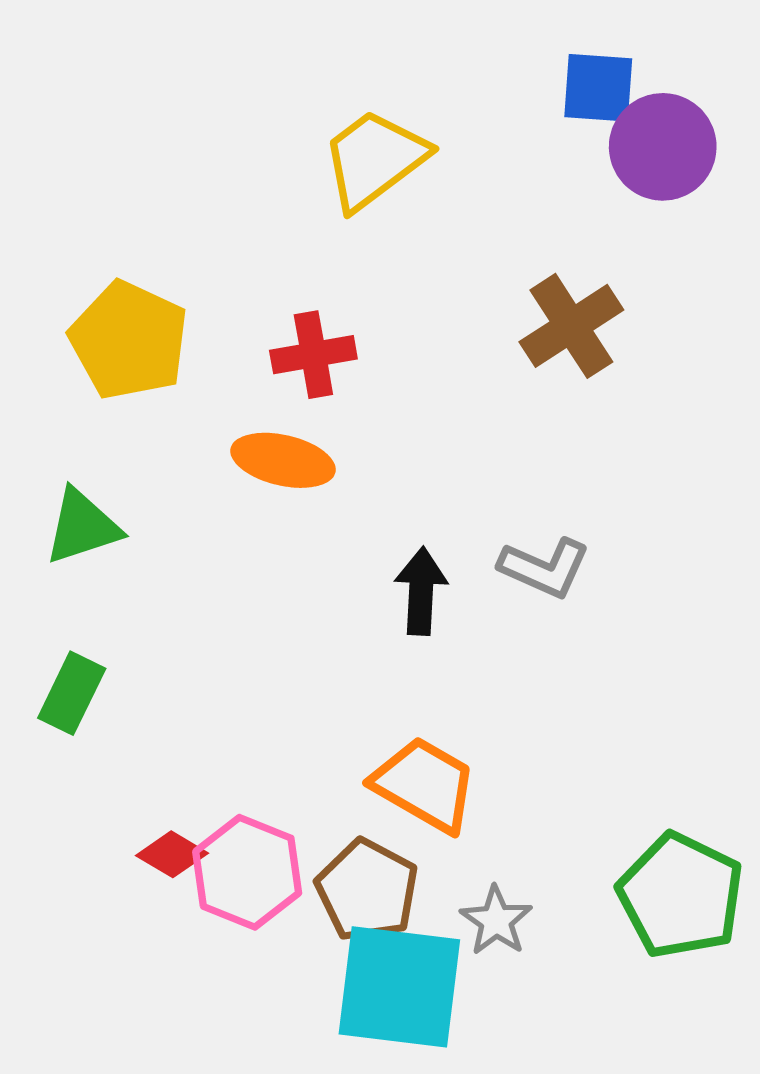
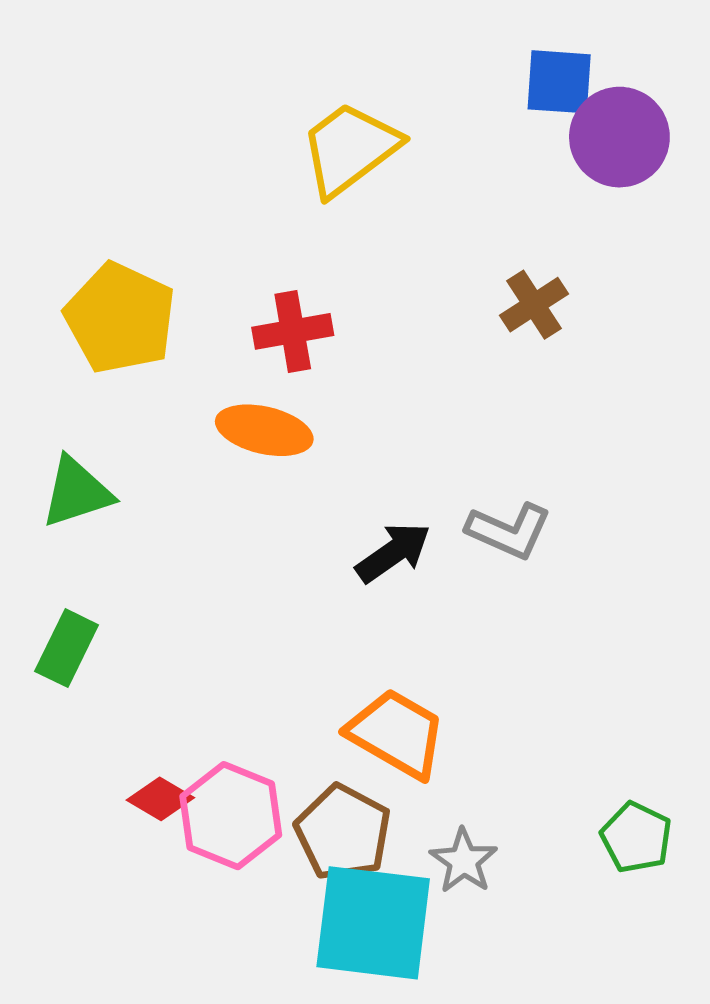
brown cross: (571, 326) -> (534, 305), size x0.7
black arrow: (421, 591) -> (393, 553), turned 52
green pentagon: (681, 896) -> (636, 837), size x0.6

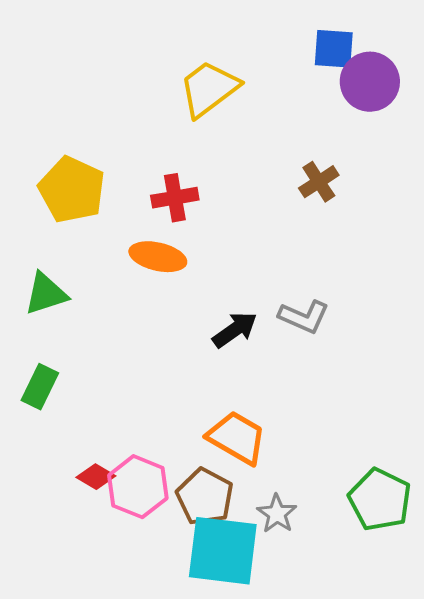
green pentagon: (636, 837) -> (380, 500), size x1.5

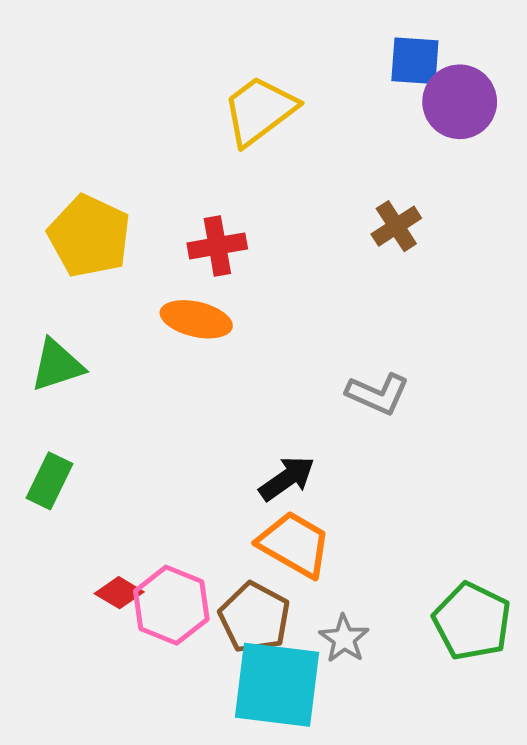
black arrow: (235, 330) -> (287, 478), moved

